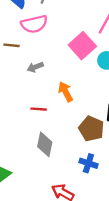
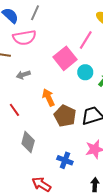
red line: (39, 109) -> (14, 110), moved, turned 48
brown pentagon: (91, 129) -> (65, 116), moved

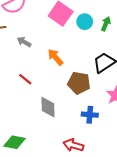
gray arrow: (23, 75) -> (24, 42), turned 64
brown pentagon: (65, 116) -> (79, 83), moved

